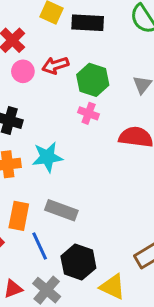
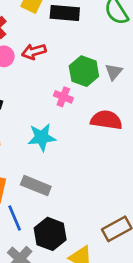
green hexagon: (93, 80) -> (84, 71), moved
cyan star: (47, 157) -> (42, 137), moved

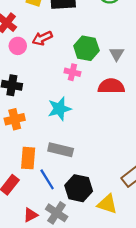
gray triangle: (114, 72) -> (117, 54), moved

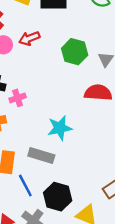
pink cross: (72, 72) -> (18, 98), moved, turned -35
cyan star: (59, 109) -> (60, 128), moved

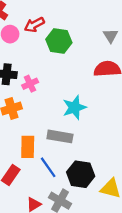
green hexagon: (75, 52) -> (59, 41), moved

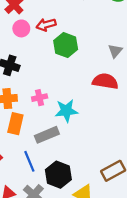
pink cross: (30, 84) -> (40, 98), moved
gray rectangle: (60, 136) -> (47, 135), turned -45
orange rectangle: (28, 147) -> (15, 124), moved

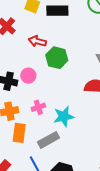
red arrow: (46, 25) -> (37, 41), turned 36
pink circle: (21, 28) -> (28, 76), moved

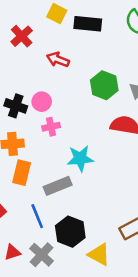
green hexagon: (57, 58) -> (104, 85), moved
pink cross: (38, 107) -> (51, 127), moved

